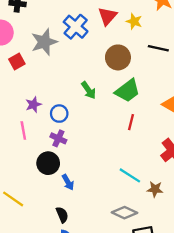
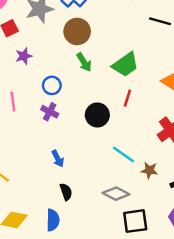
brown circle: (118, 57) -> (77, 31), moved
purple star: (33, 105) -> (24, 56), moved
black circle: (48, 163) -> (97, 115), moved
black semicircle: (62, 215) -> (66, 192), moved

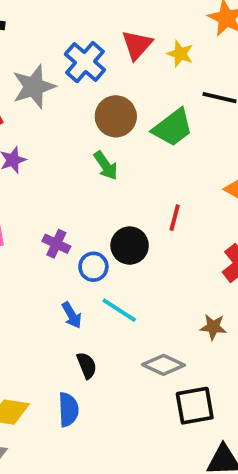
brown circle: (77, 31) -> (116, 116), moved
green trapezoid: (125, 65) -> (173, 128), moved
blue circle: (52, 85) -> (93, 267), moved
cyan line: (124, 154) -> (119, 310), moved

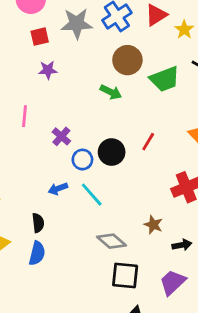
green arrow: (106, 165) -> (111, 92), turned -45
blue arrow: (72, 315) -> (58, 189), turned 84
black semicircle: (87, 365) -> (38, 223), moved

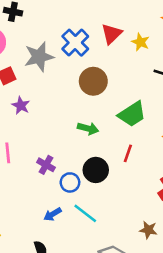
purple star: (48, 70) -> (21, 105), turned -30
green trapezoid: (165, 79) -> (132, 114), moved
green arrow: (111, 92) -> (88, 128), moved

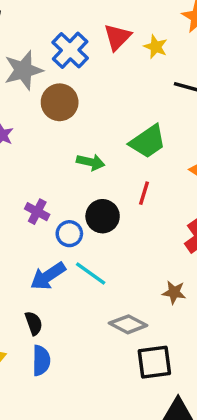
brown circle: (93, 81) -> (60, 102), moved
blue arrow: (53, 214) -> (48, 276), size x1.5

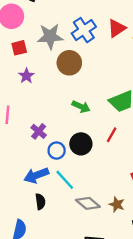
black semicircle: (34, 323) -> (40, 202), moved
gray diamond: (128, 324) -> (88, 203), moved

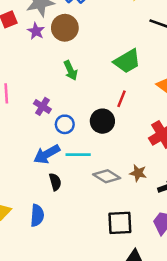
purple star: (26, 76) -> (36, 31), moved
green arrow: (81, 107) -> (71, 70), moved, turned 48
black circle: (81, 144) -> (102, 121), moved
cyan line: (65, 180) -> (78, 155), turned -40

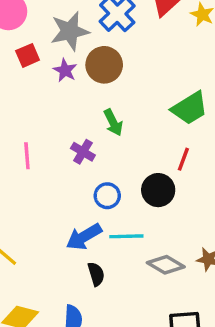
purple cross: (42, 106) -> (83, 152), moved

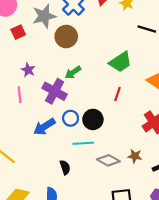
purple star: (65, 70) -> (28, 70), moved
green arrow: (113, 123) -> (73, 72), turned 84
purple cross: (83, 152) -> (55, 91), size x1.6
black circle: (158, 190) -> (93, 119), moved
blue arrow: (84, 237) -> (44, 127), moved

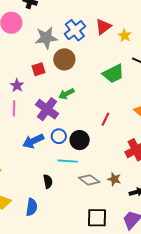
red square: (18, 32) -> (38, 69), moved
green trapezoid: (120, 62) -> (113, 74), moved
purple star: (28, 70) -> (17, 85), moved

